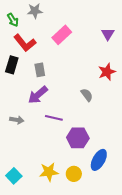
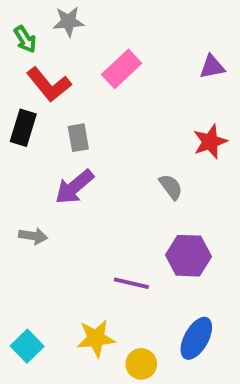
purple triangle: (108, 34) -> (212, 67), turned 48
purple line: (54, 118) -> (131, 283), moved
purple hexagon: (78, 138) -> (188, 256), moved
blue ellipse: (99, 160) -> (196, 338), moved
yellow circle: (74, 174) -> (141, 364), moved

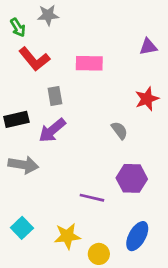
pink rectangle: (122, 69) -> (89, 63), moved, turned 44
black rectangle: (23, 128) -> (16, 119), moved, turned 60
gray arrow: (33, 236) -> (23, 165), size x1.5
cyan square: (27, 346) -> (22, 228), moved

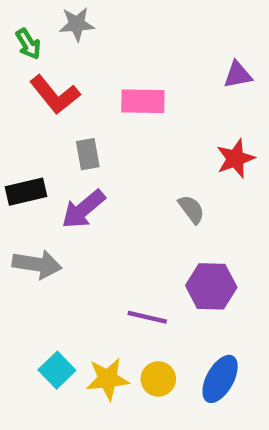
cyan square: (22, 228) -> (57, 370), moved
yellow circle: (99, 254) -> (158, 379), moved

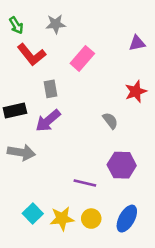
gray star: (77, 24) -> (56, 24), moved
pink rectangle: (143, 101) -> (82, 58), turned -50

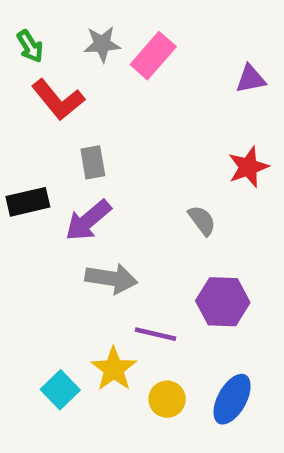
pink rectangle: (82, 58) -> (153, 56), moved
gray arrow: (21, 152) -> (111, 278), moved
yellow star: (62, 219) -> (114, 369), moved, turned -30

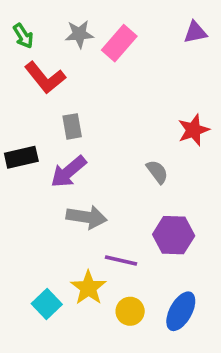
purple triangle: (251, 79) -> (195, 32), moved

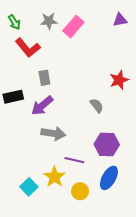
blue ellipse: (181, 311) -> (109, 178), moved

